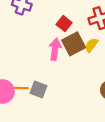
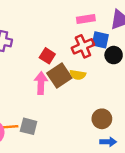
yellow semicircle: (91, 45) -> (78, 75), turned -112

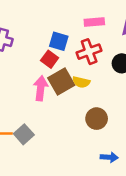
blue square: (100, 40) -> (59, 41), moved
brown circle: (102, 119) -> (97, 119), moved
gray square: (29, 126) -> (24, 134), turned 30

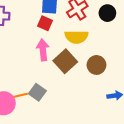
brown square: (61, 82) -> (65, 61), moved
yellow semicircle: (81, 82) -> (76, 37), size x1.5

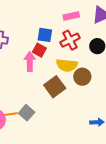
pink arrow: (43, 50) -> (30, 62), moved
brown circle: (96, 65) -> (82, 77), moved

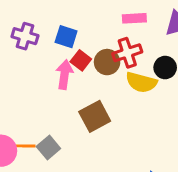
blue square: (45, 35) -> (66, 37), moved
yellow semicircle: (67, 65) -> (141, 82), moved
brown circle: (82, 77) -> (107, 62), moved

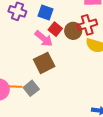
pink arrow: (64, 75) -> (44, 39), turned 120
brown square: (95, 116) -> (44, 63), moved

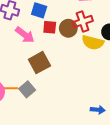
red square: (55, 29) -> (50, 27), turned -32
pink arrow: (44, 39) -> (25, 35), moved

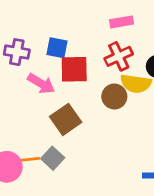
red square: (50, 27) -> (74, 69), size x1.5
brown circle: (68, 28) -> (114, 97), moved

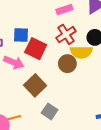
red square: (74, 69) -> (36, 49), turned 35
gray square: (53, 158) -> (50, 111), moved

